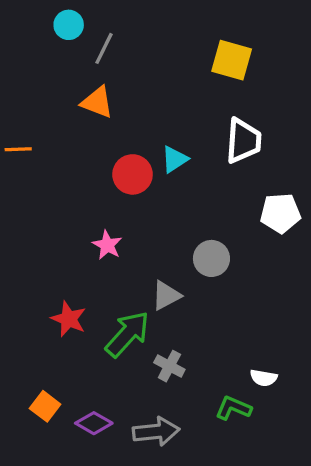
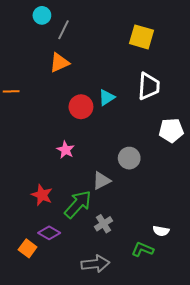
orange triangle: (97, 102) -> (59, 63), turned -45
gray cross: (169, 366) -> (104, 224), turned 30
purple diamond: (94, 423) -> (49, 233), moved

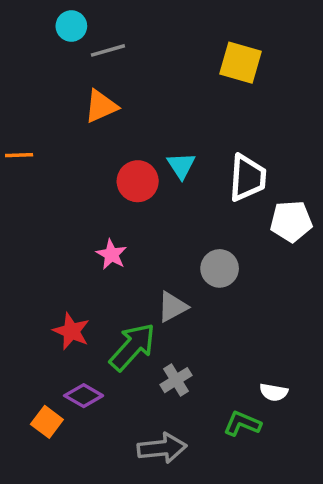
gray line: (64, 30) -> (108, 50), turned 48
white trapezoid: (149, 86) -> (247, 178), moved
cyan triangle: (107, 97) -> (181, 166), turned -30

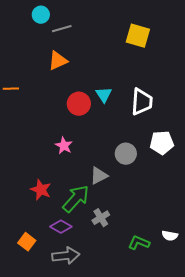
white pentagon: (291, 221) -> (162, 143), moved
white semicircle: (274, 392) -> (170, 236), moved
purple diamond: (84, 396) -> (61, 227), moved
gray arrow: (162, 448) -> (66, 256), moved

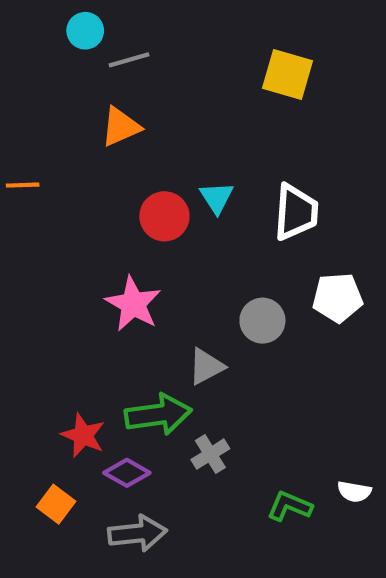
pink star: (64, 146) -> (133, 304), size x1.5
red star: (41, 190) -> (83, 435), moved
green arrow: (76, 199) -> (158, 414), turned 40

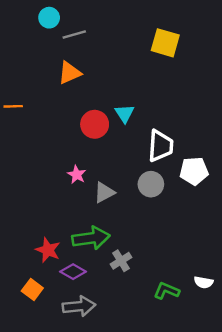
white trapezoid: (296, 212) -> (160, 146), moved
pink star: (133, 304) -> (77, 175), size x0.6
gray triangle: (206, 366) -> (104, 193), moved

